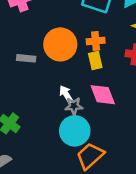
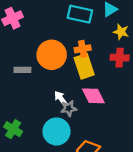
yellow rectangle: (95, 61) -> (84, 66), size x1.5
cyan circle: (75, 131) -> (56, 131), moved

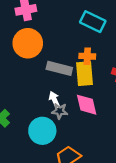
orange circle: (52, 55) -> (28, 43), moved
gray rectangle: (22, 70) -> (59, 68), moved, size x1.5

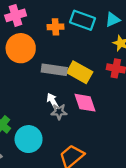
orange cross: (87, 56) -> (55, 27), moved
yellow rectangle: (84, 74) -> (80, 72), turned -50
cyan circle: (42, 131) -> (29, 139), moved

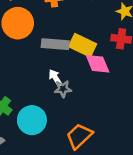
pink diamond: (85, 103) -> (98, 64), moved

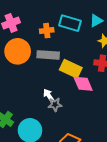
gray rectangle: (55, 44) -> (48, 55), moved

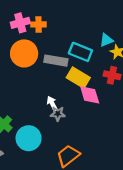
cyan triangle: (96, 21) -> (106, 40), moved
cyan rectangle: (70, 23) -> (80, 52), moved
orange cross: (47, 31) -> (39, 24), moved

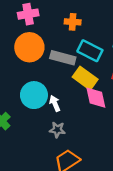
orange cross: (39, 24) -> (73, 22), moved
gray star: (58, 114) -> (57, 130), moved
cyan circle: (29, 138) -> (34, 95), moved

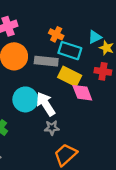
orange cross: (73, 22) -> (56, 34), moved, turned 32
white arrow: (55, 103) -> (46, 104), size x1.6

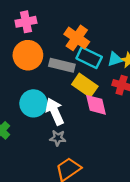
orange cross: (56, 34) -> (77, 38), size x1.5
cyan triangle: (95, 37) -> (115, 59), moved

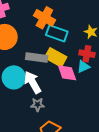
cyan triangle: (115, 59) -> (83, 67), moved
gray rectangle: (62, 65) -> (37, 57), moved

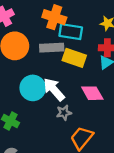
gray rectangle: (37, 57) -> (52, 48), moved
pink diamond: (67, 73) -> (92, 93), moved

